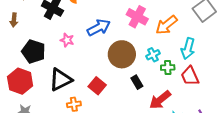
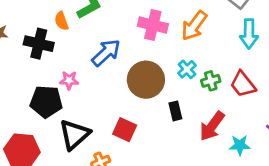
cyan arrow: (188, 49) -> (249, 34), moved
black pentagon: (34, 51) -> (46, 102), moved
black rectangle: (137, 82) -> (175, 111), turned 32

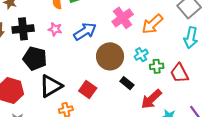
pink cross: (153, 25) -> (123, 18), turned 30
black cross: (39, 44) -> (23, 29), moved, turned -30
pink star: (69, 80) -> (55, 29), moved
black rectangle: (175, 111) -> (127, 83), turned -48

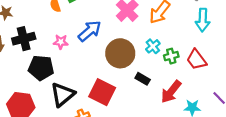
pink star: (55, 29) -> (61, 42), moved
red square: (88, 90) -> (102, 92), size x1.4

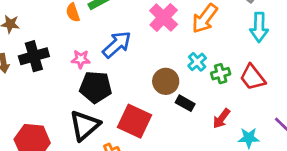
brown circle: (120, 53) -> (166, 81), moved, size x0.7
black pentagon: (41, 68) -> (96, 87), moved
red arrow: (171, 92) -> (221, 119), size x0.7

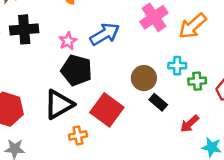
pink star: (81, 59) -> (68, 41), turned 30
cyan cross: (197, 62) -> (177, 66), turned 30

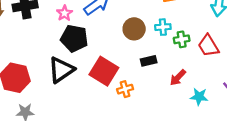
brown circle: (144, 78) -> (134, 29), moved
black rectangle: (158, 102) -> (149, 61), turned -49
orange cross: (78, 136) -> (125, 89), moved

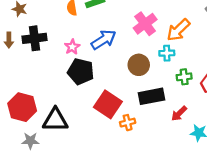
cyan cross: (163, 27) -> (167, 53), moved
black rectangle: (149, 61) -> (151, 96), size x1.6
black triangle: (61, 70) -> (55, 120), moved, turned 32

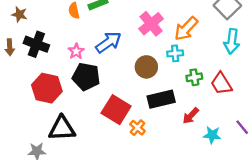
black cross: (35, 38) -> (36, 44), turned 30
red hexagon: (22, 107) -> (47, 88), moved
orange cross: (128, 123) -> (137, 128), turned -32

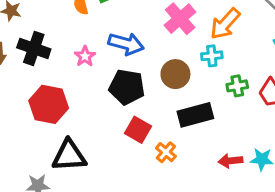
blue arrow: (108, 42) -> (126, 44), turned 52
black pentagon: (86, 77) -> (127, 87), moved
red square: (116, 110) -> (138, 130), size x0.7
red arrow: (191, 116) -> (231, 161), moved, turned 42

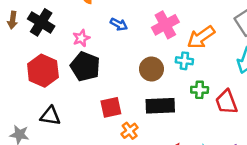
blue arrow: (126, 44) -> (119, 24), moved, size x0.6
black pentagon: (127, 87) -> (85, 66), moved
red square: (138, 130) -> (111, 107), turned 35
black triangle: (69, 156) -> (50, 116), size x0.7

